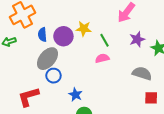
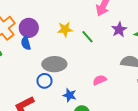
purple circle: (63, 36) -> (29, 28), moved
pink semicircle: (102, 58) -> (100, 80), moved
gray ellipse: (47, 59) -> (54, 64), moved, turned 60

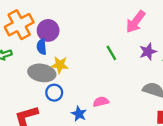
yellow star: (65, 29) -> (60, 65), moved
gray ellipse: (54, 64) -> (42, 73), moved
pink semicircle: (100, 80) -> (101, 102), moved

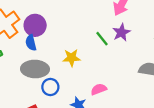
purple star: (148, 52) -> (121, 32), moved
yellow star: (60, 65) -> (71, 58), moved

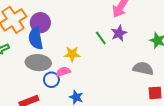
blue semicircle: (31, 43) -> (36, 38), size x1.5
pink semicircle: (99, 89) -> (63, 72), moved

